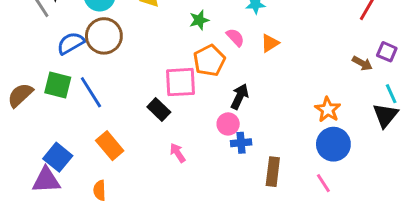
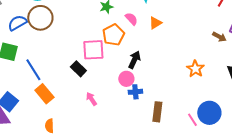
blue line: (91, 92) -> (33, 70), moved
blue circle: (333, 144) -> (209, 113), moved
orange semicircle: (100, 190) -> (49, 126), moved

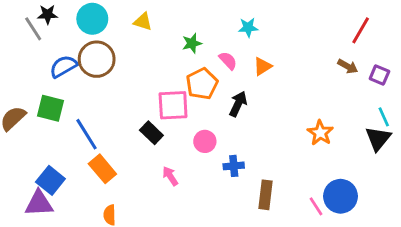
brown arrow: (219, 37) -> (348, 66), moved
black arrow: (134, 60) -> (238, 104), moved
pink circle: (126, 79) -> (205, 141), moved

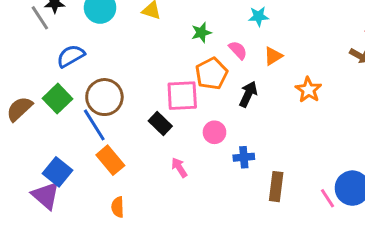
brown circle: (97, 59) -> (104, 97), moved
green square: (50, 108) -> (58, 99), turned 32
orange star: (320, 133) -> (308, 90), moved
purple triangle: (39, 203) -> (46, 195), turned 44

